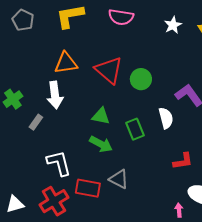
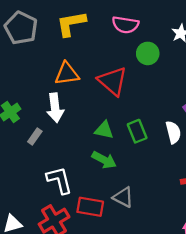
gray pentagon: (23, 20) -> (21, 28), size x1.4
green circle: (141, 79) -> (148, 53), moved
green rectangle: (135, 129) -> (137, 131), moved

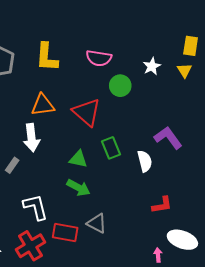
yellow L-shape: (71, 24) -> (47, 57), turned -76
green rectangle: (137, 131) -> (111, 148), moved

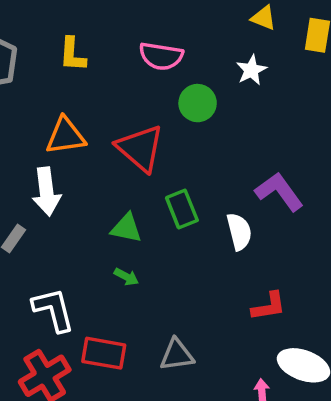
yellow L-shape: (47, 57) -> (72, 54), size x0.7
yellow triangle: (184, 70) -> (264, 18), moved, turned -35
green arrow: (78, 188) -> (126, 277), size x0.6
gray triangle: (97, 223) -> (177, 355), moved, turned -35

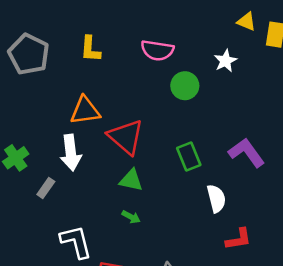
yellow triangle: (264, 18) -> (246, 21), moved
red triangle: (140, 148) -> (126, 137), moved
green rectangle: (182, 209) -> (189, 157), moved
white semicircle: (239, 232) -> (216, 198), moved

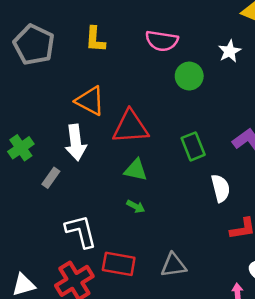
orange triangle: (85, 111) -> (90, 101), turned 36
red triangle: (126, 137) -> (130, 127), turned -45

